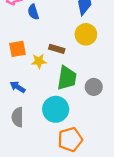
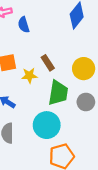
yellow circle: (86, 34) -> (84, 69), moved
brown rectangle: (57, 49) -> (48, 63), turned 40

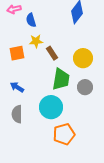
yellow star: (29, 75) -> (36, 41), moved

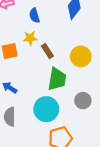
blue semicircle: (31, 20) -> (34, 15), moved
gray circle: (85, 87) -> (83, 101), moved

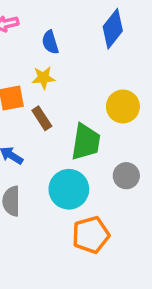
brown rectangle: (47, 51) -> (42, 118), moved

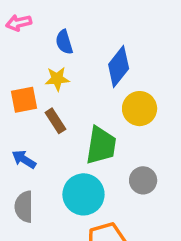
blue diamond: (113, 29) -> (119, 67), moved

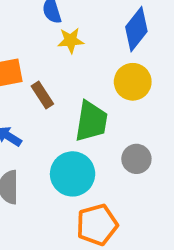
blue diamond: (119, 67) -> (136, 29), moved
yellow star: (57, 79) -> (71, 40), moved

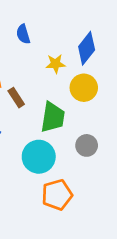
yellow star: (71, 40) -> (56, 64), moved

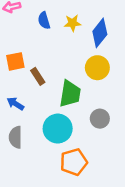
yellow star: (56, 64) -> (73, 23), moved

